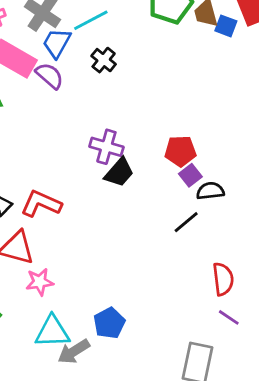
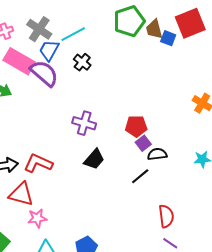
purple semicircle: (50, 76) -> (44, 73), size x1.4
black trapezoid: (119, 172) -> (94, 159), moved

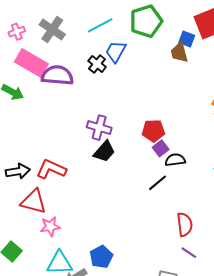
brown trapezoid: (154, 29) -> (179, 52), moved
cyan line: (73, 34) -> (100, 25), moved
blue trapezoid: (49, 50) -> (116, 51), moved
purple semicircle: (44, 73) -> (57, 75), turned -36
black trapezoid: (94, 159) -> (104, 151), moved

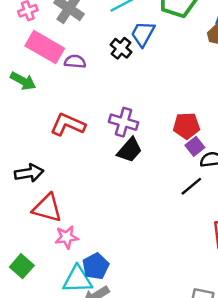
purple semicircle: (57, 75) -> (75, 62), size x0.6
red L-shape: (51, 169) -> (68, 125), moved
blue pentagon: (101, 257) -> (96, 266), moved

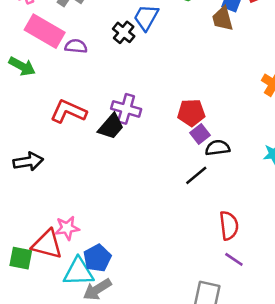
black trapezoid: (130, 150) -> (111, 126), moved
red triangle: (47, 208) -> (47, 244), moved
green square: (22, 266) -> (21, 258), turned -30

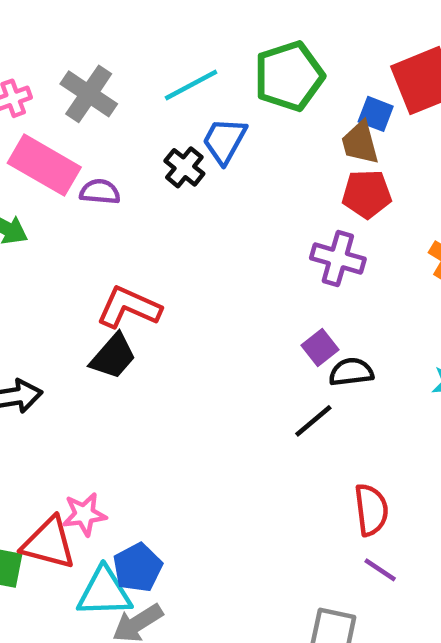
purple cross: (126, 109) -> (338, 258), moved
red L-shape: (68, 111) -> (129, 307), moved
red pentagon: (191, 113) -> (367, 194), moved
black trapezoid: (111, 126) -> (113, 356), moved

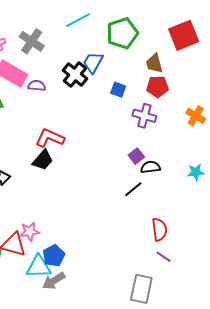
cyan line: (191, 85) -> (78, 20), moved
blue square: (376, 114) -> (118, 90), moved
black cross: (184, 167) -> (75, 75), size x1.4

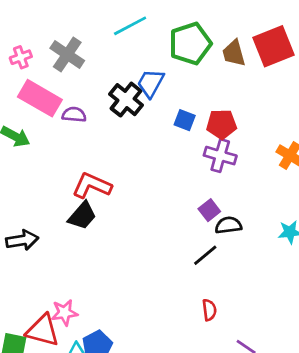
brown trapezoid: (154, 63) -> (234, 53), moved
red pentagon: (157, 87) -> (222, 124), moved
red semicircle: (159, 229) -> (209, 310), moved, size x0.7

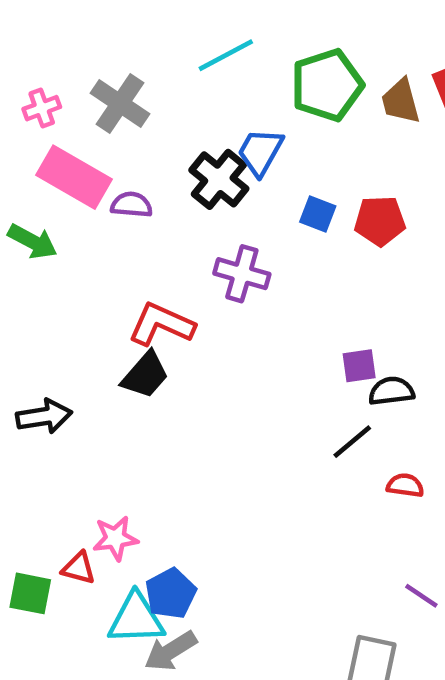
purple cross: (220, 156) -> (242, 274), moved
purple square: (209, 210) -> (359, 366), turned 30
red semicircle: (209, 310) -> (405, 485), moved, turned -75
red triangle: (43, 330) -> (79, 568), size x0.6

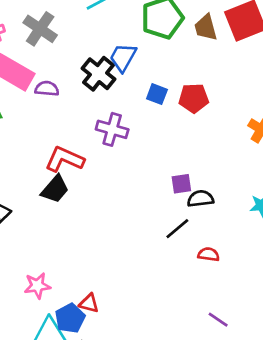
red triangle: (79, 568) -> (89, 303), moved

